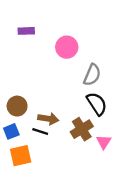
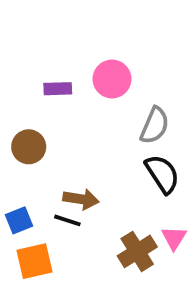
purple rectangle: (26, 31) -> (58, 89), moved
brown circle: (17, 106) -> (29, 147), moved
brown cross: (82, 129) -> (137, 251), moved

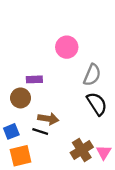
purple rectangle: (58, 89) -> (34, 79), moved
brown circle: (29, 147) -> (21, 98), moved
pink triangle: (174, 238) -> (104, 152), moved

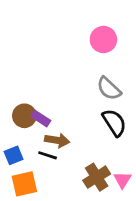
pink circle: (67, 47) -> (103, 40), moved
gray semicircle: (92, 75) -> (109, 89), turned 110
purple rectangle: (34, 79) -> (41, 119), moved, turned 35

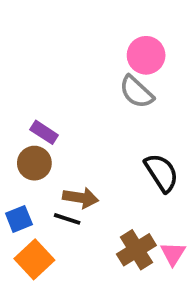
gray semicircle: (109, 89) -> (136, 92), moved
purple rectangle: (41, 119) -> (44, 132), moved
orange square: (24, 184) -> (34, 259), turned -30

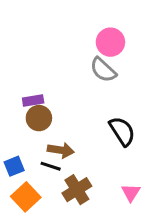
purple rectangle: (44, 132) -> (33, 101), turned -42
brown circle: (34, 163) -> (39, 118), moved
brown cross: (136, 250) -> (77, 190), moved

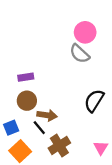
brown circle: (39, 118) -> (27, 101), moved
black semicircle: (122, 131) -> (94, 101), turned -115
black line: (51, 166) -> (39, 128), turned 32

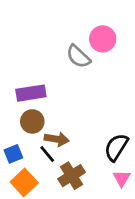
gray semicircle: (80, 54) -> (78, 56), moved
purple rectangle: (26, 77) -> (31, 93), size x1.5
black semicircle: (94, 101) -> (116, 147), moved

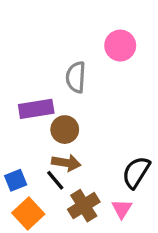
gray semicircle: (78, 56) -> (76, 77), moved, turned 50
brown circle: (32, 121) -> (65, 130), moved
pink triangle: (122, 178) -> (122, 209), moved

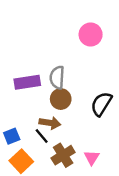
gray semicircle: (76, 77) -> (57, 78), moved
brown circle: (65, 130) -> (61, 99), moved
black semicircle: (136, 172) -> (101, 104), moved

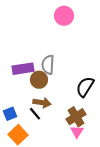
pink circle: (91, 34) -> (64, 16), moved
brown circle: (61, 99) -> (39, 80), moved
brown cross: (63, 155) -> (76, 117), moved

